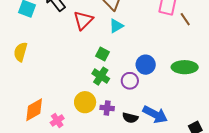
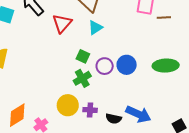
brown line: (185, 19) -> (164, 18), turned -56
green cross: (101, 76) -> (82, 78), turned 30
purple circle: (130, 81) -> (105, 66), moved

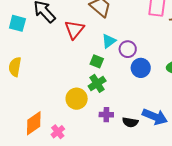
cyan triangle: (95, 28) -> (109, 41), moved
purple circle: (105, 66) -> (128, 49), moved
yellow circle: (68, 105) -> (77, 99), moved

